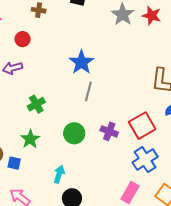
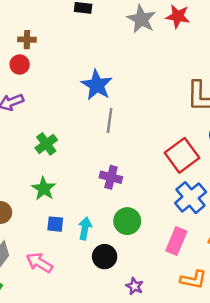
brown cross: (39, 10) -> (27, 40), moved
purple cross: (109, 131) -> (111, 177), moved
green circle: (74, 133) -> (127, 221), moved
blue square: (14, 163) -> (55, 224), moved

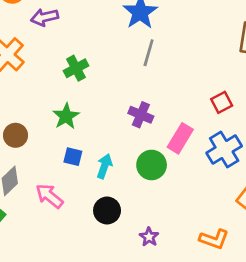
red square: (182, 155) -> (222, 102), size x0.6
pink rectangle: (176, 241) -> (180, 138), moved
black circle: (105, 257) -> (107, 211), moved

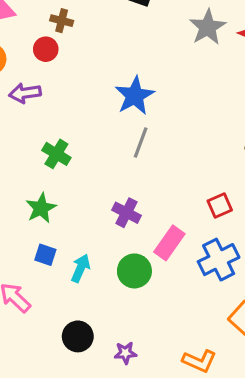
green cross: (76, 68) -> (56, 154), turned -35
black circle: (107, 211) -> (78, 336), moved
purple star: (149, 237) -> (125, 353), turned 30

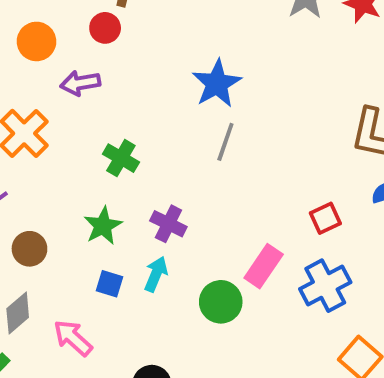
purple cross: (127, 213) -> (168, 224), moved
cyan arrow: (81, 268) -> (156, 274), moved

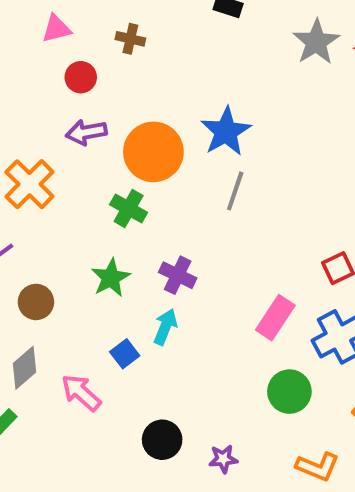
red circle: (105, 28) -> (81, 77), moved
orange circle: (36, 41) -> (153, 152), moved, size x1.5
blue square: (109, 284) -> (125, 354), moved, turned 36
green circle: (221, 302) -> (289, 392), moved

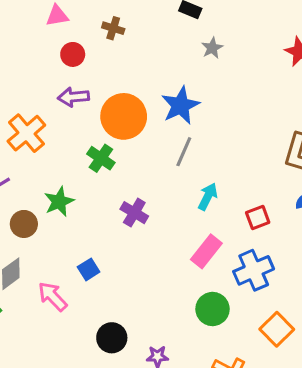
gray star: (316, 42) -> (212, 48), moved, size x0.6
green star: (111, 278) -> (59, 202), moved
cyan arrow: (165, 327) -> (208, 197), moved

